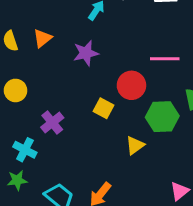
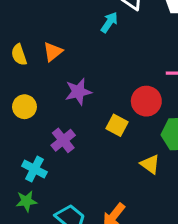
purple star: (86, 53) -> (78, 92), moved
yellow triangle: (135, 145) -> (150, 164), turned -48

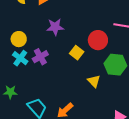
yellow circle: (24, 107) -> (19, 39), moved
cyan cross: (34, 169) -> (20, 58), moved

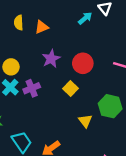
purple star: (55, 27) -> (51, 59), turned -30
red circle: (98, 40) -> (83, 63), moved

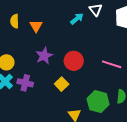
orange triangle: (42, 27) -> (36, 26), turned -40
purple cross: (32, 88) -> (25, 83), turned 35

